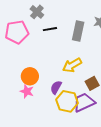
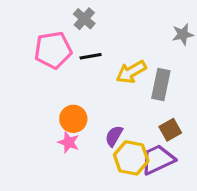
black line: (50, 29) -> (91, 56), moved
gray rectangle: (78, 31) -> (161, 84), moved
yellow arrow: (72, 65) -> (131, 72), moved

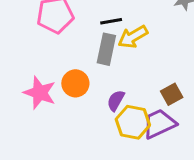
black line: (91, 56) -> (111, 21), moved
gray rectangle: (161, 84) -> (106, 49), moved
pink star: (69, 142) -> (40, 93), moved, size x1.5

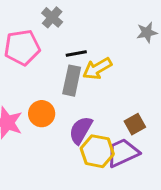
purple semicircle: (116, 100) -> (81, 130), size x1.4

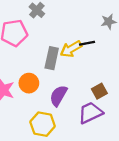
black line: (76, 54) -> (87, 43), moved
yellow hexagon: (97, 151) -> (43, 124), moved

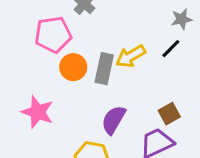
black line: (87, 43) -> (171, 49), moved, turned -35
orange circle: (29, 83) -> (73, 67), moved

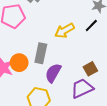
orange circle: (73, 67) -> (19, 63), moved
gray rectangle: (104, 69) -> (41, 53), moved

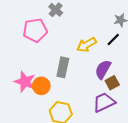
orange circle: (19, 63) -> (41, 86), moved
purple semicircle: (53, 73) -> (103, 69), moved

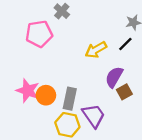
gray rectangle: (63, 67) -> (70, 99), moved
purple trapezoid: (104, 102) -> (94, 116), moved, turned 80

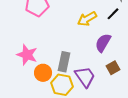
brown square: (124, 92) -> (113, 68), moved
orange circle: (46, 95) -> (43, 73), moved

